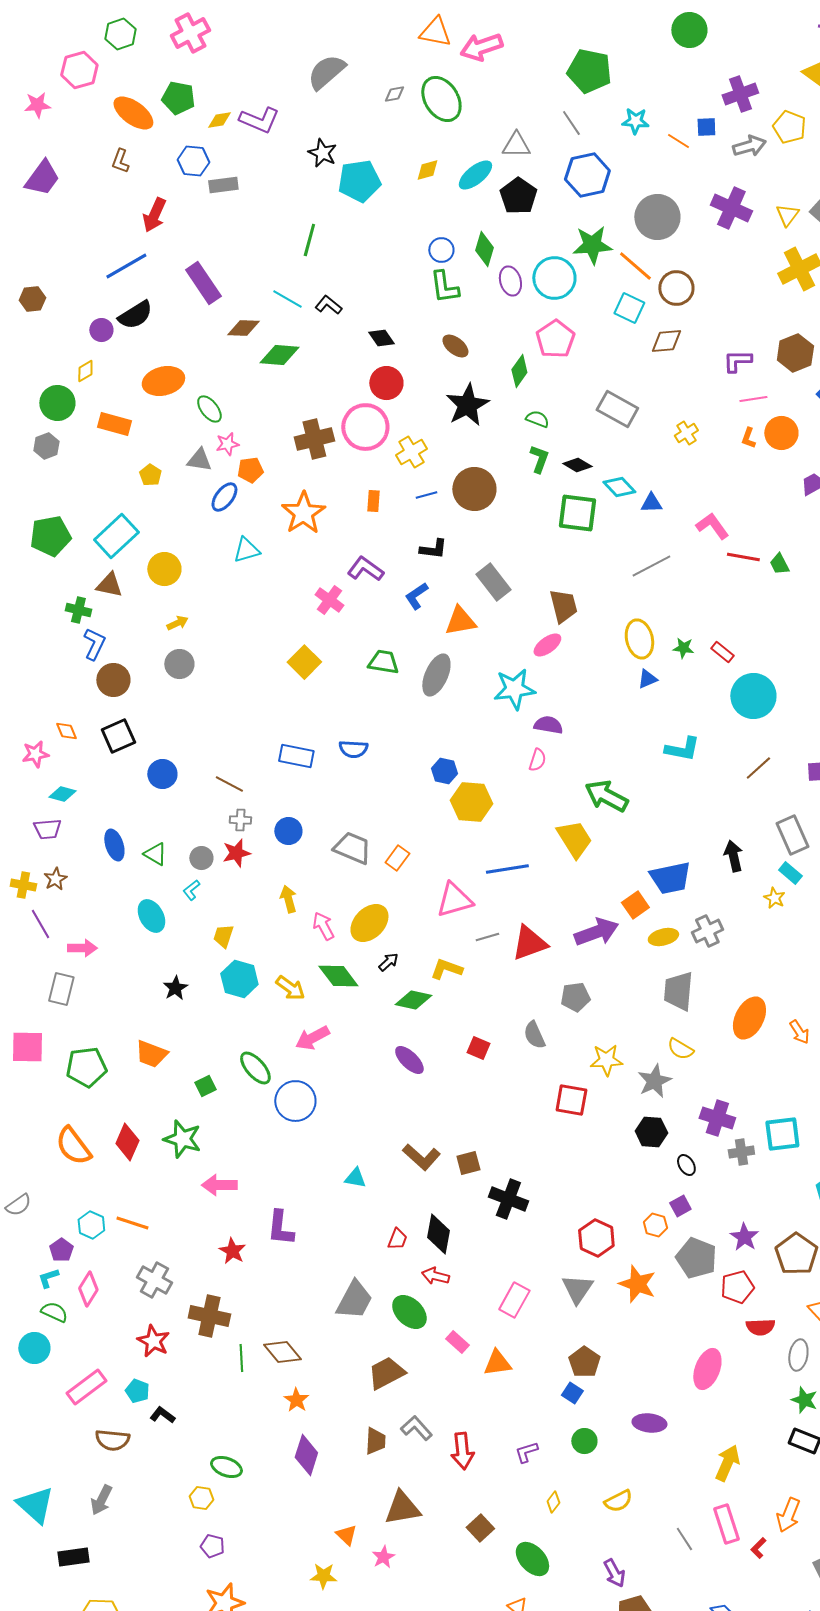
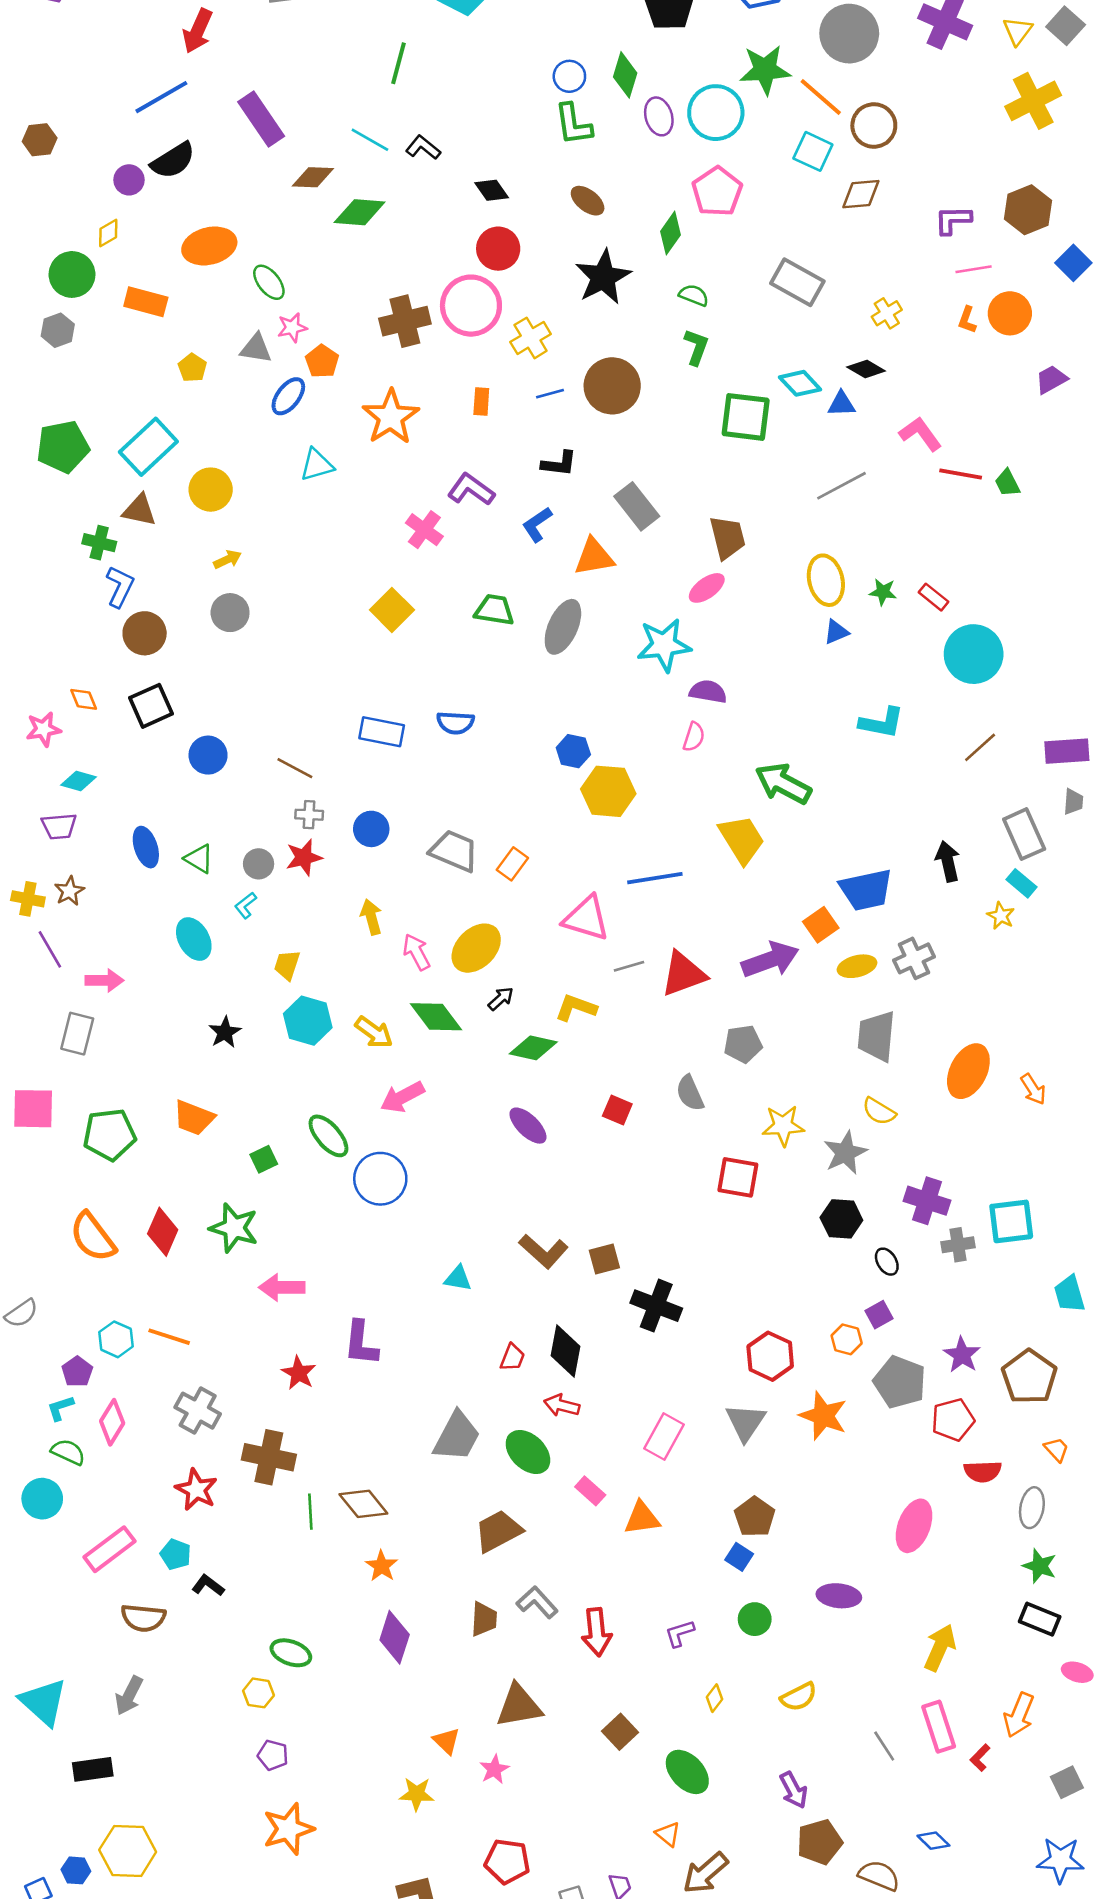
black diamond: (577, 465) -> (866, 369), moved
orange pentagon: (250, 470) -> (322, 361), turned -30
pink triangle: (454, 900) -> (586, 918), turned 33

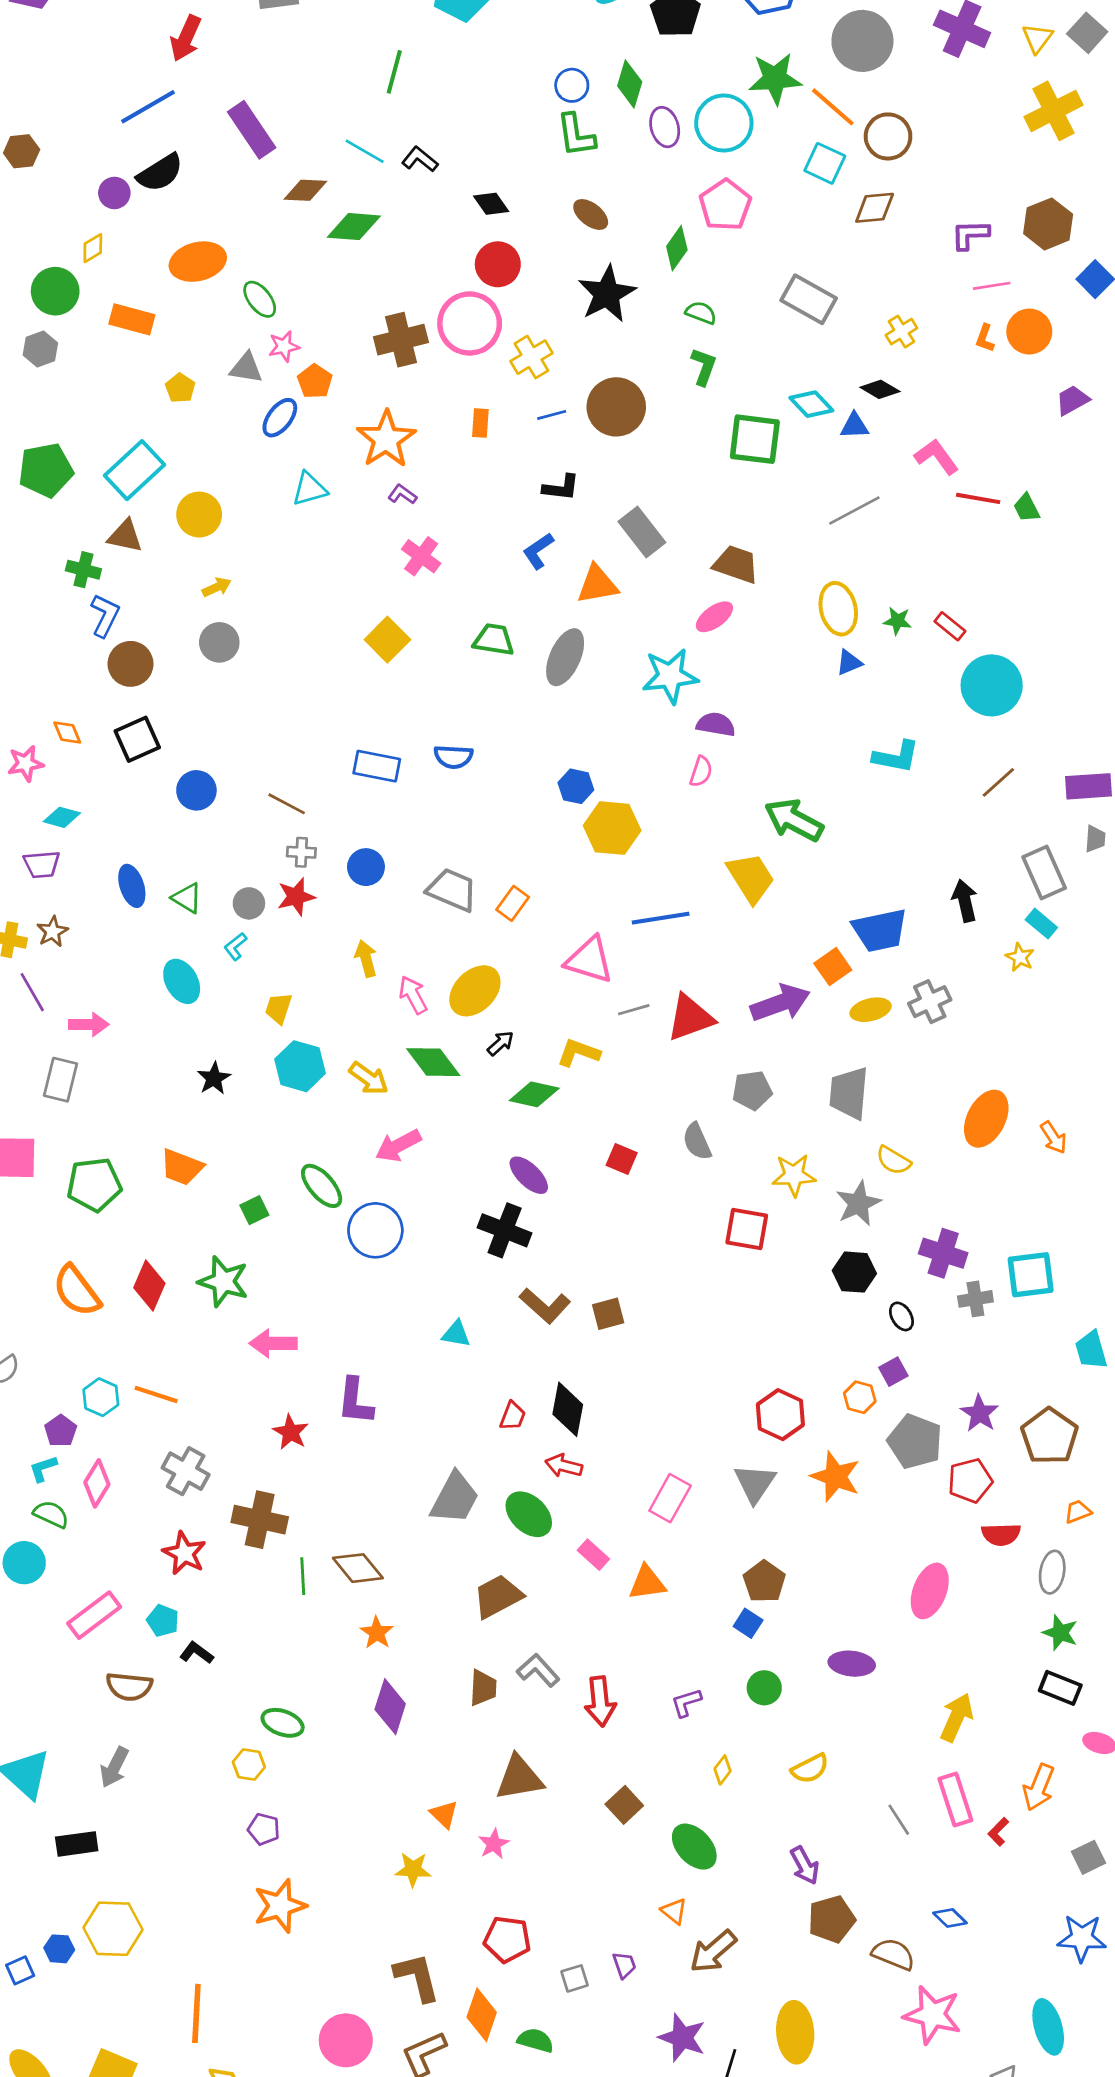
purple L-shape: (471, 490) -> (402, 494), moved, size x0.6
brown trapezoid: (727, 537) -> (736, 564), turned -57
gray trapezoid: (876, 1036) -> (849, 1093), moved
black cross: (656, 1306) -> (505, 1230), moved
orange trapezoid: (1056, 1449) -> (1078, 1512), turned -68

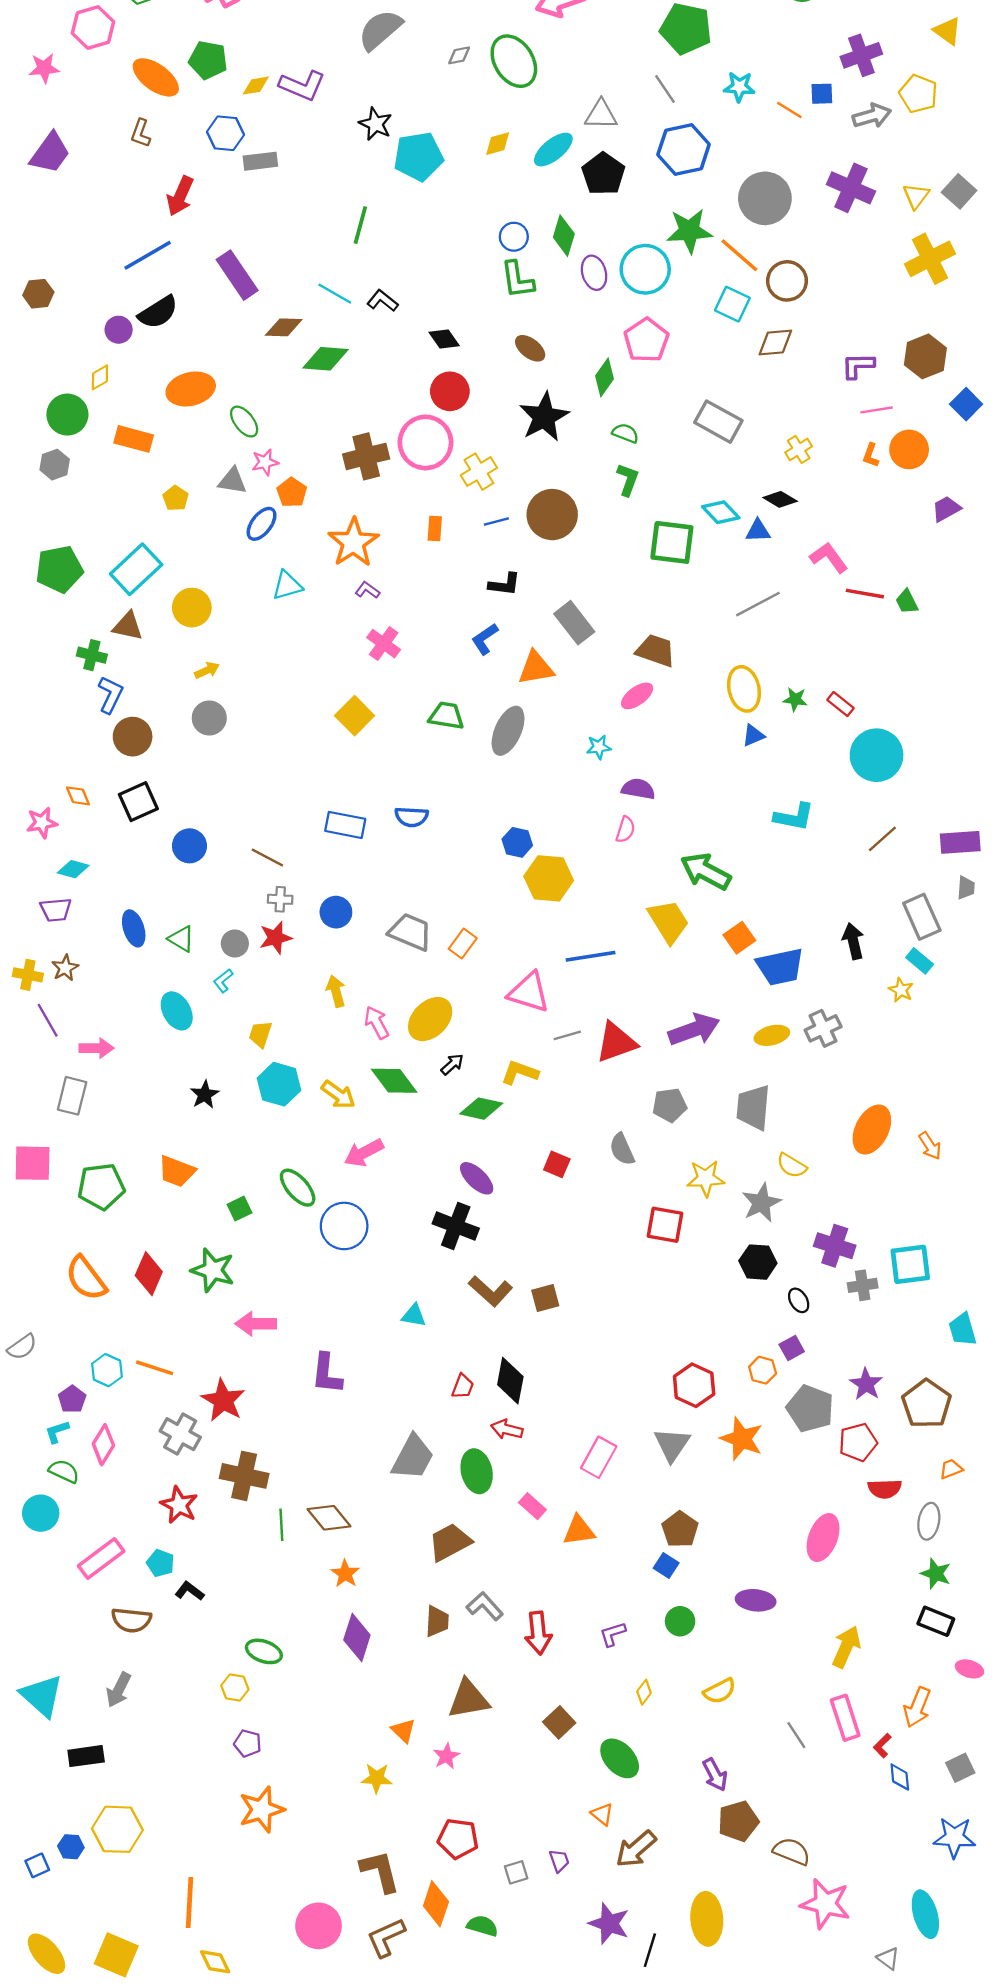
cyan star: (670, 676) -> (599, 747), size x0.5
orange square: (833, 967) -> (739, 938), moved
red star: (291, 1432) -> (223, 1400), moved, size x1.4
green ellipse: (529, 1514) -> (477, 1471), turned 33
blue diamond: (950, 1918) -> (900, 1777), moved, turned 40

